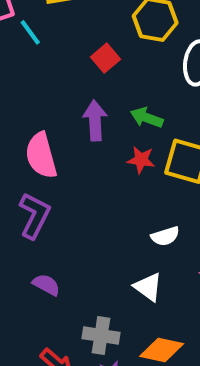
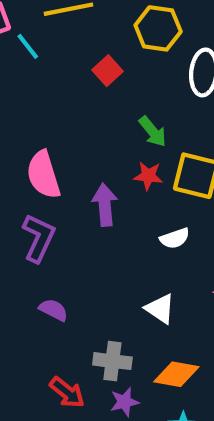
green arrow: (147, 118) -> (153, 131), turned -148
purple arrow: (95, 121) -> (105, 205), moved
white semicircle: (165, 236) -> (175, 238), moved

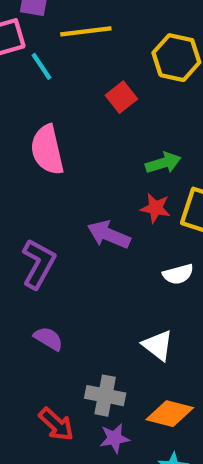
green arrow: (153, 131) -> (163, 163), turned -72
pink semicircle: (43, 175) -> (47, 150), moved
purple arrow: (105, 205) -> (109, 235), turned -66

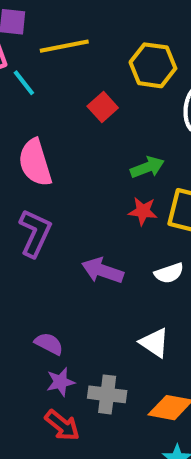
purple arrow: (109, 235) -> (103, 271), moved
purple L-shape: (38, 264) -> (35, 233), moved
purple star: (114, 438) -> (61, 382), moved

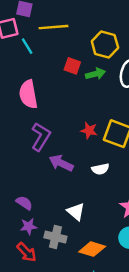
red square: (103, 107) -> (72, 66), turned -35
green arrow: (147, 167) -> (95, 74), moved
purple L-shape: (35, 233) -> (41, 137), moved
white triangle: (154, 343) -> (76, 212), moved

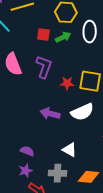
purple L-shape: (41, 137) -> (44, 67), moved
white semicircle: (100, 169) -> (82, 112), size x1.6
purple star: (29, 226) -> (26, 171), moved

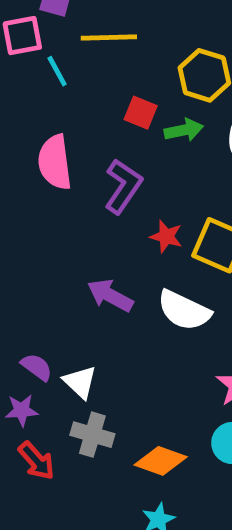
white semicircle: (82, 112) -> (184, 310), turned 35
white triangle: (70, 150) -> (80, 382), moved

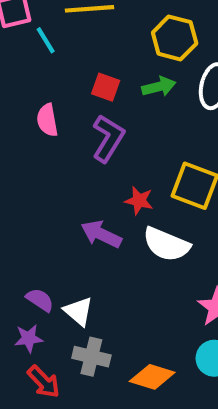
red square: (141, 113) -> (106, 87), moved
pink semicircle: (55, 162) -> (47, 120), size x0.7
red star: (166, 236) -> (139, 201), moved

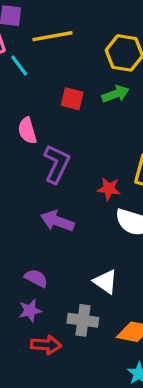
purple L-shape: (108, 138) -> (57, 164), moved
purple arrow: (101, 234) -> (57, 221), moved
white triangle: (78, 311) -> (105, 282), moved
red arrow: (44, 382) -> (46, 345), turned -36

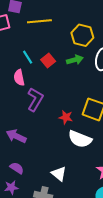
cyan line: (19, 65) -> (28, 57), moved
red square: (72, 99) -> (48, 60), turned 32
purple arrow: (57, 221) -> (16, 136), moved

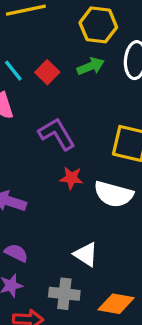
purple L-shape: (35, 99) -> (57, 134), moved, turned -55
red star: (66, 117) -> (71, 178), moved

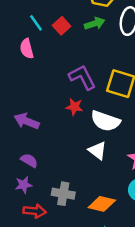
purple L-shape: (57, 134) -> (82, 77), moved
white triangle: (86, 254) -> (97, 151), moved

